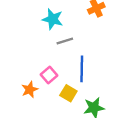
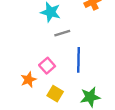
yellow square: (68, 93) -> (55, 94), moved

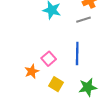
gray line: (62, 33) -> (84, 20), moved

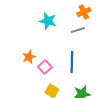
orange star: (32, 71) -> (29, 57), moved

